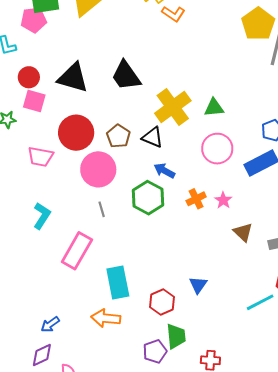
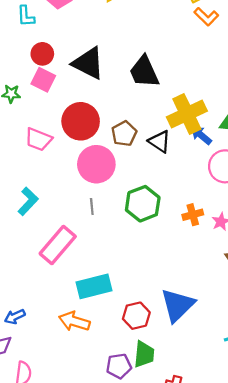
blue arrow: (164, 171) -> (201, 135), moved
cyan rectangle: (118, 282) -> (94, 286), turned 76
blue triangle: (198, 285) -> (177, 305), size x1.8

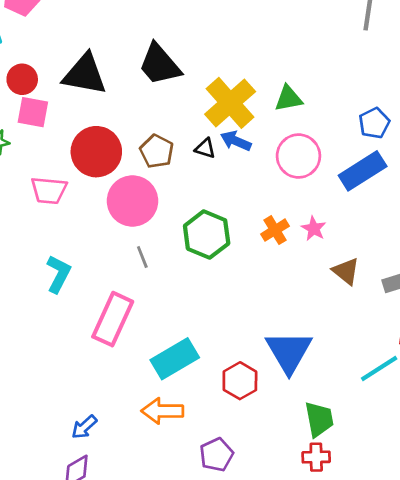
blue arrow: (201, 135) -> (236, 141), moved
black triangle: (160, 141) -> (205, 148), size x0.7
green trapezoid: (144, 354) -> (319, 419), moved
purple pentagon: (119, 366) -> (216, 455), moved

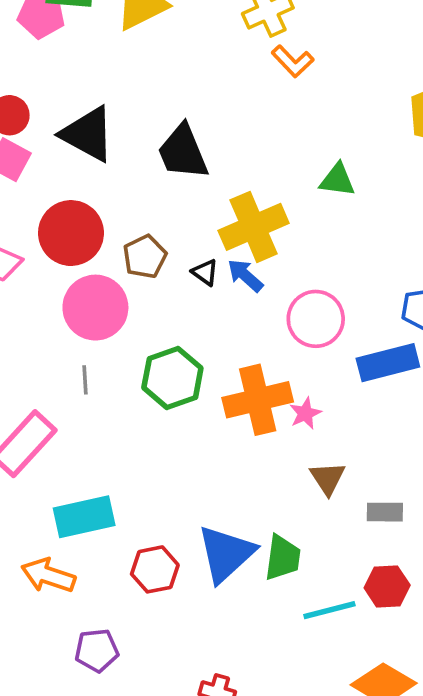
green triangle: (288, 98) -> (337, 180), moved
orange cross: (275, 230) -> (258, 400), size x1.8
green trapezoid: (319, 419) -> (283, 558), moved

